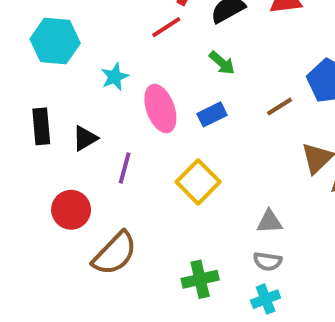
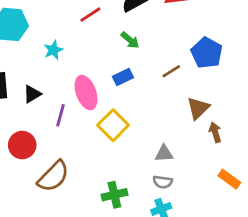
pink ellipse: (160, 109) -> (86, 93), moved

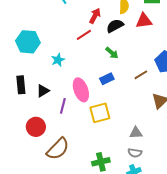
yellow square: (113, 125) -> (100, 113), turned 30

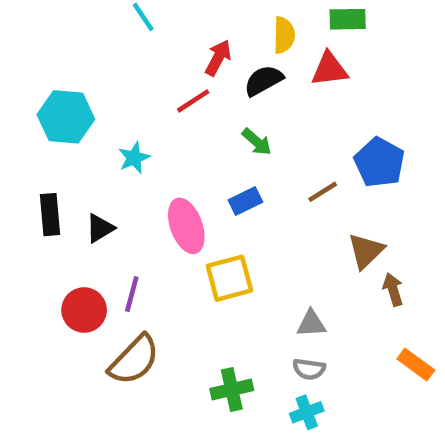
purple line: (63, 106) -> (132, 294), moved

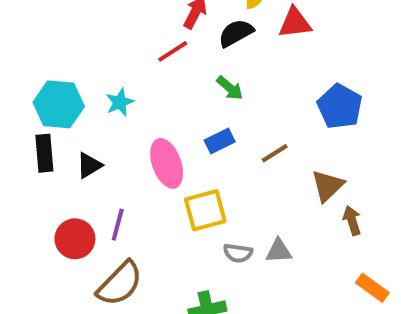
cyan hexagon: (66, 117) -> (59, 104), moved
brown line: (323, 192) -> (275, 153), moved
gray semicircle: (309, 369) -> (238, 253), moved

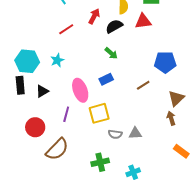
red line: (173, 51) -> (66, 29), moved
blue pentagon: (340, 106) -> (165, 62), turned -30
brown line: (275, 153) -> (143, 85), moved
brown triangle: (328, 186) -> (176, 98), moved
purple line: (118, 225) -> (66, 114), moved

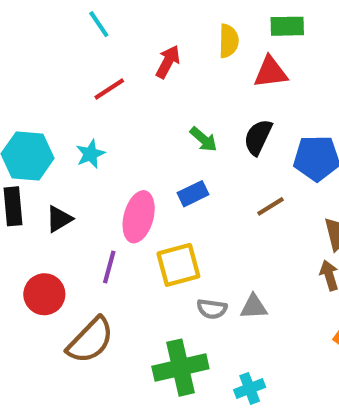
black semicircle: (114, 26) -> (258, 137), moved, turned -36
pink ellipse: (80, 90) -> (139, 217), turned 35
green cross: (100, 162) -> (180, 368), size x1.4

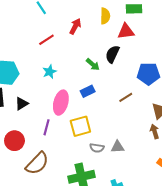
black semicircle: (258, 137) -> (112, 54), moved
cyan star: (90, 154) -> (50, 72), moved

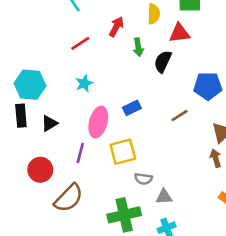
green arrow: (93, 64) -> (138, 47), moved, turned 40
gray triangle: (118, 147) -> (164, 197), moved

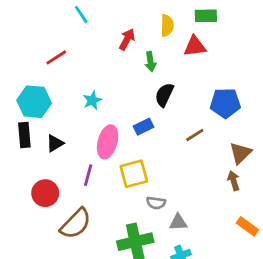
red line: (80, 43) -> (56, 57), moved
black semicircle: (163, 61) -> (164, 95), moved

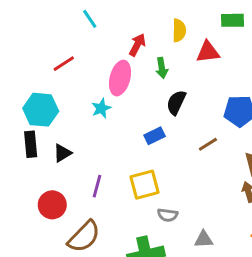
green rectangle: (206, 16) -> (232, 20), moved
pink ellipse: (108, 142) -> (120, 78), moved
gray triangle: (178, 222) -> (204, 239), moved

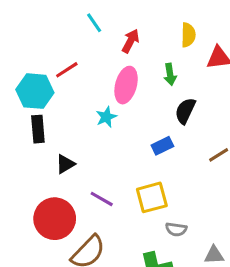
red arrow: (137, 45) -> (131, 41), moved
cyan hexagon: (41, 110) -> (35, 91), moved
black rectangle: (31, 144) -> (38, 129), moved
purple line: (97, 186) -> (102, 199), turned -75
red circle: (52, 205) -> (55, 219), size x1.4

